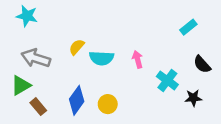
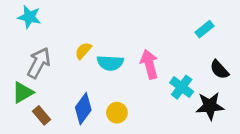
gray arrow: (36, 58) -> (39, 63), turned 100
pink arrow: (138, 59) -> (149, 64), size x1.5
black star: (193, 98) -> (210, 106), size x1.5

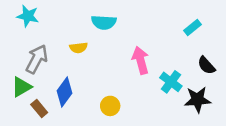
yellow semicircle: (83, 51) -> (78, 48), turned -138
cyan semicircle: (110, 63) -> (104, 22), moved
blue diamond: (83, 109) -> (65, 92), moved

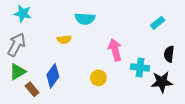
gray arrow: (37, 59) -> (16, 45), moved
black semicircle: (206, 65) -> (169, 54), turned 49
cyan cross: (171, 82) -> (140, 67), turned -30
yellow circle: (110, 106) -> (98, 78), moved

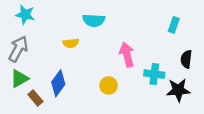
cyan rectangle: (158, 23) -> (174, 25), turned -32

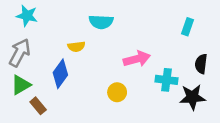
pink arrow: (127, 55) -> (137, 59), turned 90
blue diamond: (58, 83) -> (60, 74), moved

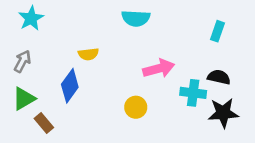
cyan star: (27, 16) -> (31, 18), turned 30
cyan semicircle: (101, 22) -> (136, 18), moved
gray arrow: (20, 53) -> (22, 61), size x0.7
black semicircle: (201, 64) -> (219, 77), moved, turned 96

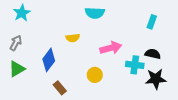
yellow semicircle: (88, 54) -> (73, 38), moved
brown rectangle: (44, 123) -> (60, 88), moved

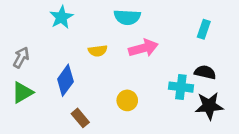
cyan star: (22, 13) -> (61, 17), moved
pink arrow: (111, 48) -> (143, 48), moved

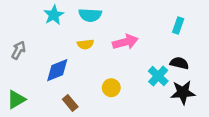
cyan semicircle: (127, 17) -> (90, 15), moved
blue diamond: (65, 80) -> (57, 70), turned 32
cyan cross: (181, 87) -> (158, 76), turned 36
green triangle: (22, 92) -> (16, 99), moved

